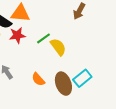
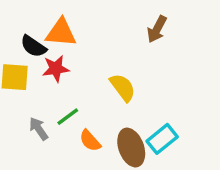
green line: (44, 38) -> (68, 117), moved

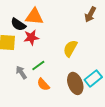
yellow semicircle: (123, 87) -> (70, 48), turned -114
orange semicircle: (90, 141) -> (43, 84), moved

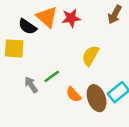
orange triangle: (34, 16) -> (47, 17), turned 36
red star: (31, 37) -> (71, 18), moved
orange semicircle: (43, 84) -> (74, 94), moved

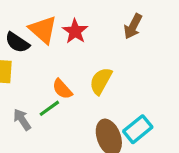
red star: (71, 18) -> (75, 31), turned -30
orange semicircle: (74, 94) -> (62, 89), moved

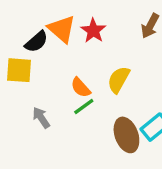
black semicircle: (17, 42) -> (36, 42), turned -75
green line: (49, 108) -> (84, 107), moved

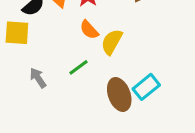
orange semicircle: (81, 88) -> (89, 30), moved

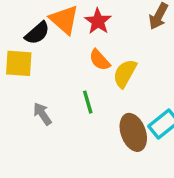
green line: (79, 67) -> (88, 102), turned -70

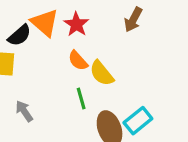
yellow semicircle: (125, 73) -> (102, 73), turned -68
green line: (88, 102) -> (81, 99), moved

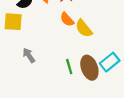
green line: (81, 99) -> (69, 67), moved

